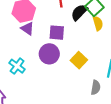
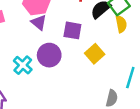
purple circle: (49, 54) -> (49, 55), moved
yellow square: (79, 60) -> (95, 54), moved

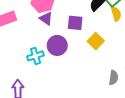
cyan cross: (23, 65) -> (35, 56), turned 35

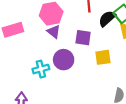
yellow square: (96, 41) -> (103, 57), turned 35

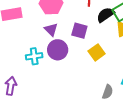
purple triangle: (54, 32) -> (51, 29), moved
yellow square: (103, 57) -> (97, 52), turned -35

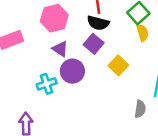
black semicircle: (105, 15) -> (98, 23), moved, turned -120
purple square: (79, 31) -> (94, 44), turned 35

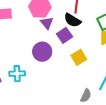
purple triangle: (60, 49) -> (47, 23), moved
cyan cross: (47, 84) -> (17, 74), moved

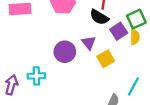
purple triangle: (47, 23) -> (89, 43), moved
purple square: (64, 35) -> (119, 31), moved

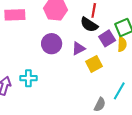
purple triangle: (89, 43) -> (79, 48), turned 40
purple circle: (65, 52) -> (52, 44), moved

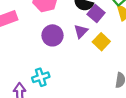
purple square: (107, 38) -> (96, 13), moved

